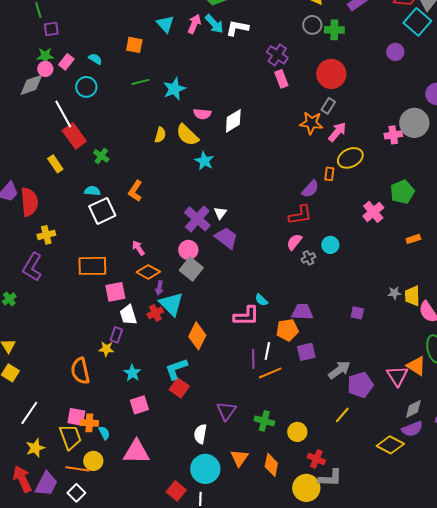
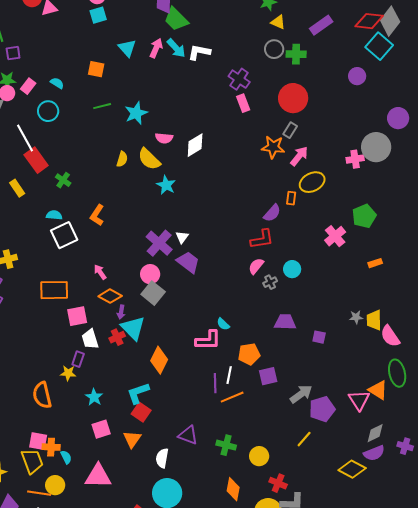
purple trapezoid: (302, 312) -> (285, 322), moved
purple triangle: (226, 411) -> (188, 435), turned -45
orange triangle: (239, 458) -> (132, 439), moved

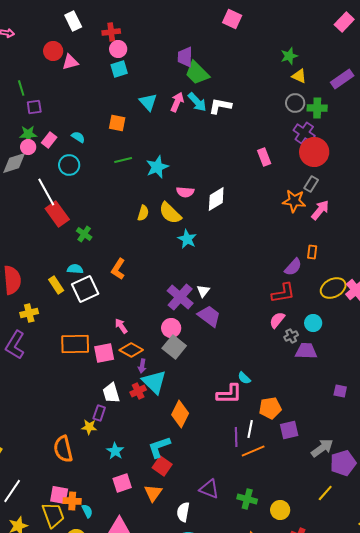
purple cross: (239, 79) -> (304, 133), moved
yellow ellipse: (312, 182) -> (333, 288), moved
yellow rectangle: (17, 188) -> (56, 285), moved
pink square: (77, 316) -> (104, 353), moved
purple trapezoid: (285, 322) -> (306, 351), moved

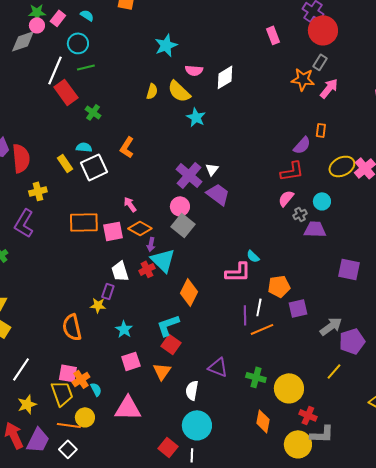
green line: (123, 160) -> (86, 67), moved
white line: (46, 192) -> (55, 70), turned 52
purple square: (340, 391) -> (349, 269), size x1.6
orange cross: (72, 501) -> (81, 379), turned -36
yellow circle: (280, 510) -> (289, 388), size x1.5

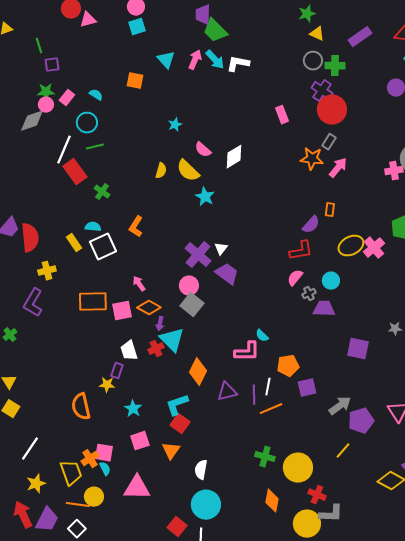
cyan star: (166, 45) -> (175, 125), size x0.6
pink semicircle: (194, 70) -> (203, 150), turned 36
purple triangle: (218, 367) -> (227, 392), moved, turned -35
pink square: (68, 373) -> (104, 453), moved

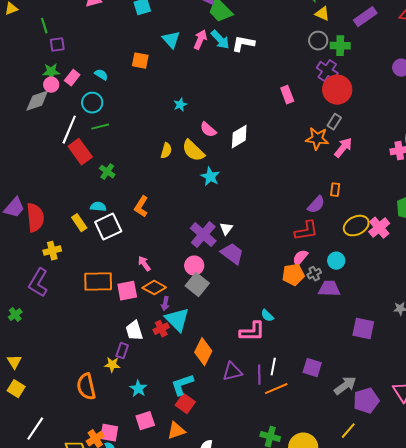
orange pentagon: (288, 366) -> (293, 275), moved
purple square: (307, 388) -> (312, 368), turned 30
orange triangle: (171, 451) -> (176, 431), turned 36

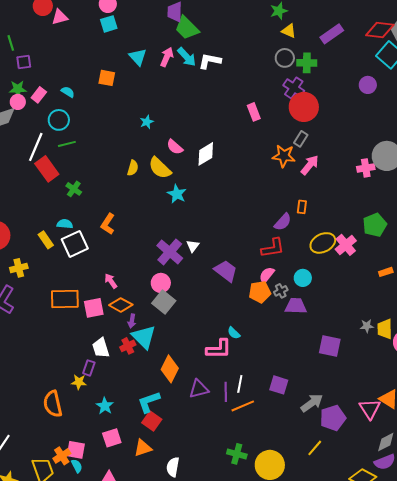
purple trapezoid: (232, 254) -> (226, 271), moved

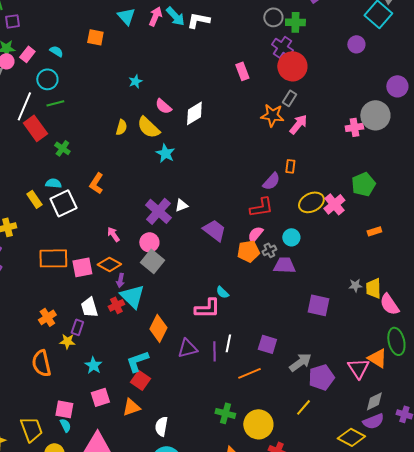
white triangle: (193, 246) -> (181, 205), turned 32
pink arrow: (111, 281) -> (113, 234), moved
orange line: (243, 406) -> (249, 373), moved
orange cross: (62, 456) -> (47, 317), moved

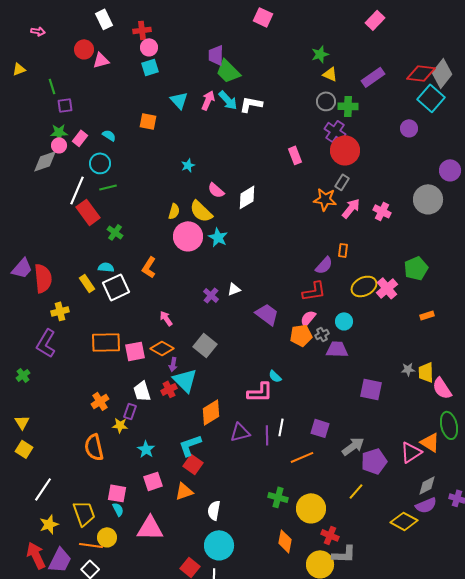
pink cross: (354, 127) -> (382, 211), moved, turned 36
purple cross: (158, 211) -> (211, 295), size x0.6
pink circle: (149, 242) -> (188, 236), moved, size x1.5
orange diamond: (158, 328) -> (211, 412), turned 32
pink triangle: (358, 368) -> (411, 452), turned 30

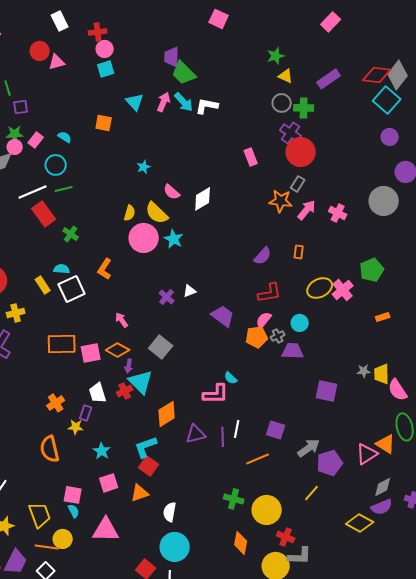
purple circle: (409, 128) -> (390, 137), moved
white line: (77, 190) -> (33, 192), turned 44
purple semicircle: (324, 265) -> (263, 256), moved

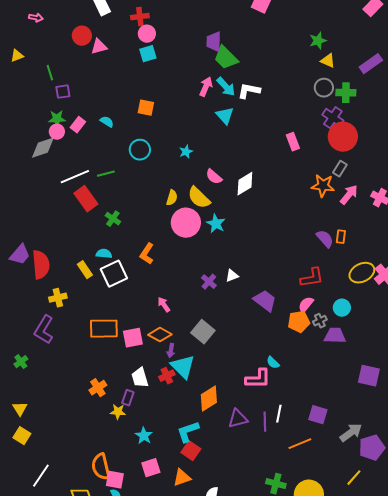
cyan triangle: (135, 102) -> (225, 116), moved
cyan circle: (56, 165) -> (140, 150), moved
purple semicircle: (263, 256) -> (325, 239), moved, turned -84
orange semicircle: (50, 449) -> (101, 467), moved

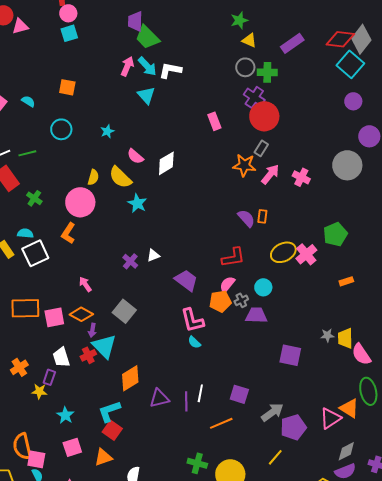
pink circle: (186, 223) -> (80, 202), moved
pink L-shape: (258, 379) -> (192, 320), moved, turned 76

